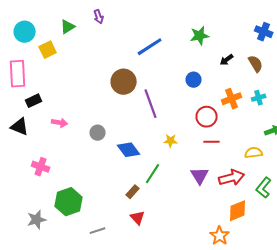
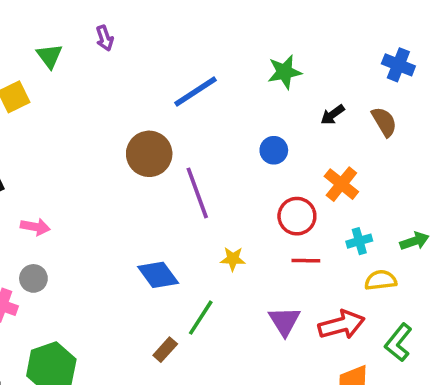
green triangle: (68, 27) -> (49, 56), turned -35
cyan cross: (259, 98) -> (359, 241), moved
orange cross: (232, 99) -> (341, 184), turned -30
gray circle: (98, 133) -> (33, 278), moved

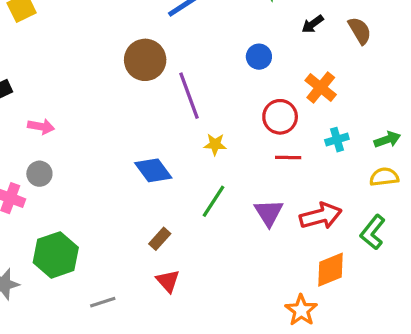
yellow star: (233, 259) -> (215, 144), moved
yellow semicircle: (381, 280) -> (384, 177), moved
green line: (201, 318) -> (213, 201), moved

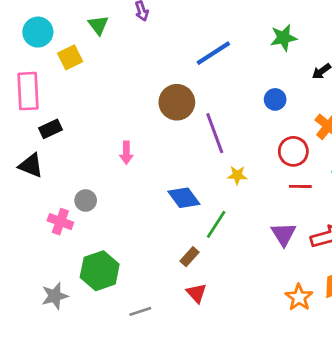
pink arrow: (41, 127) -> (126, 153), moved, turned 80
green line: (213, 201) -> (216, 224), moved
orange star: (301, 310) -> (299, 297), moved

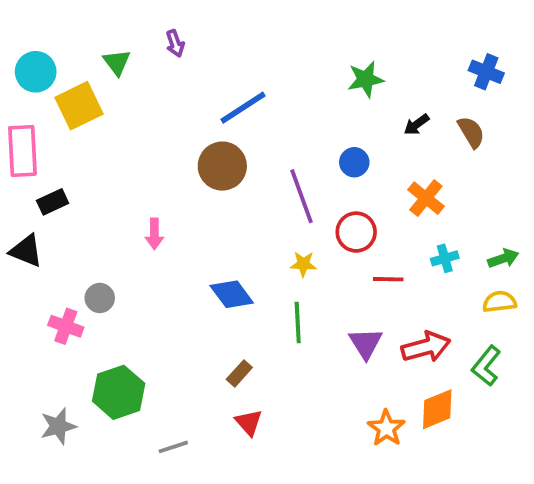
blue line: (213, 53) -> (243, 108), moved
yellow square: (70, 57) -> (79, 106), size x1.4
purple line: (215, 133) -> (301, 196), moved
red circle: (293, 151) -> (356, 232), moved
green line: (216, 224) -> (298, 323), moved, turned -36

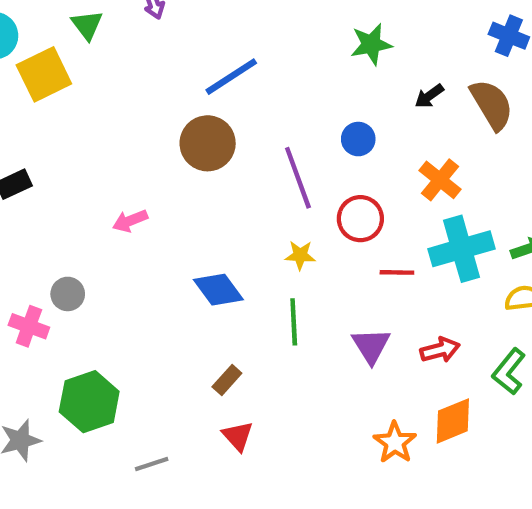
brown semicircle: (471, 132) -> (492, 105), size x1.4
pink arrow: (154, 234) -> (130, 221), turned 68
cyan cross: (445, 258) -> (462, 249), size x2.0
red arrow: (426, 347) -> (440, 350), size x0.7

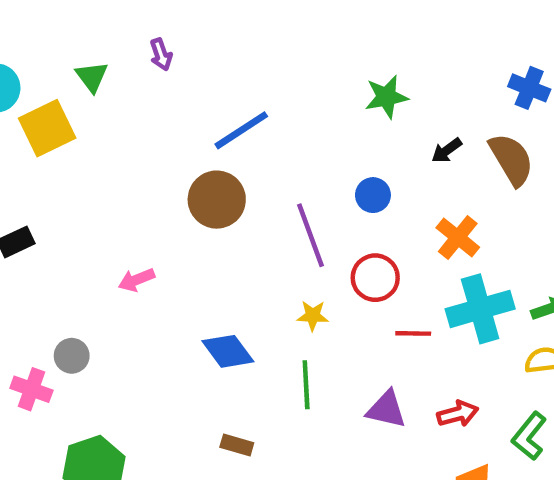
purple triangle: (371, 346) -> (386, 409), turned -45
brown rectangle: (227, 380) -> (237, 445), turned 64

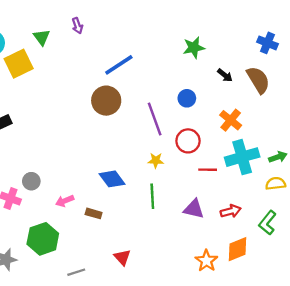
black arrow: (447, 150) -> (225, 75), turned -105
pink arrow: (136, 280) -> (65, 201), moved
brown rectangle: (237, 445) -> (94, 213), moved

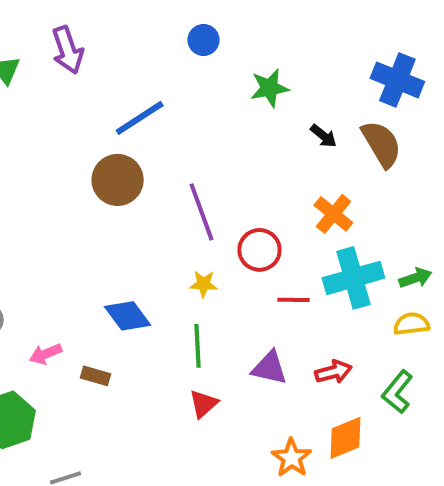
purple arrow: (77, 26) -> (68, 50), size x1.6
blue cross: (267, 43) -> (397, 80), size x1.4
blue circle: (187, 98) -> (204, 40), moved
red triangle: (122, 257) -> (204, 404), moved, turned 30

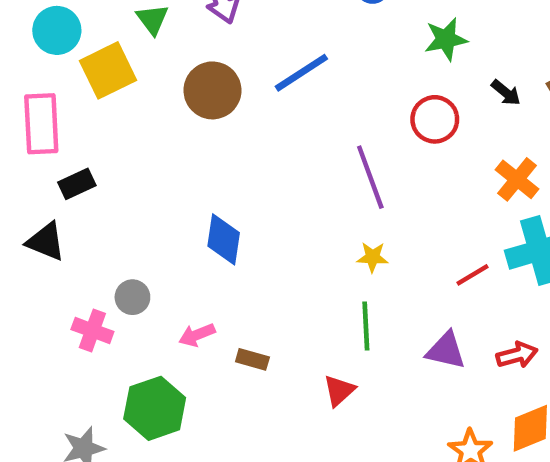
brown circle: (118, 180) -> (212, 90), moved
red circle: (259, 250) -> (435, 119), moved
red line: (293, 300) -> (473, 275), turned -32
blue diamond: (128, 316) -> (224, 239), moved, turned 45
red triangle: (204, 404) -> (339, 391), moved

